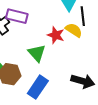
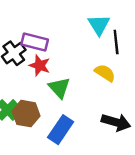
yellow semicircle: (74, 30) -> (105, 73), moved
red star: (56, 35) -> (40, 66), moved

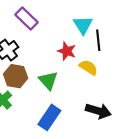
purple rectangle: (35, 42) -> (26, 18), moved, turned 30
red star: (40, 66) -> (67, 51), moved
brown hexagon: (26, 114) -> (16, 76), moved

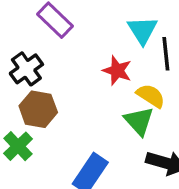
green triangle: (48, 80) -> (139, 121), moved

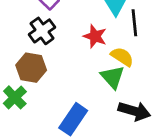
black cross: (26, 69) -> (42, 31), moved

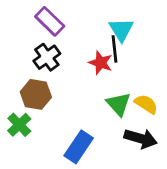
black line: (134, 23) -> (114, 49), moved
yellow semicircle: (122, 57) -> (146, 104), moved

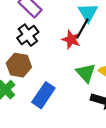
black line: (114, 49) -> (82, 28), turned 35
blue rectangle: (79, 147) -> (43, 95), moved

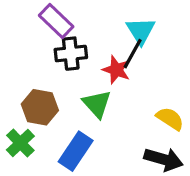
black cross: (28, 35) -> (71, 54), moved, turned 30
green triangle: (86, 73) -> (97, 104), moved

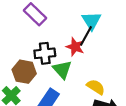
black cross: (71, 54) -> (45, 53), moved
yellow semicircle: (170, 119) -> (96, 87), moved

